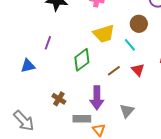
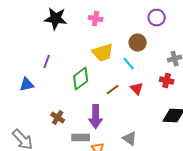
gray triangle: (127, 111) -> (130, 139), moved, turned -35

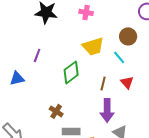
brown line: (113, 90) -> (103, 83), turned -40
purple arrow: (96, 117) -> (107, 110), moved
brown cross: (58, 118) -> (56, 111), moved

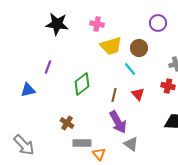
yellow trapezoid: (93, 46) -> (111, 46), moved
purple arrow: (107, 110) -> (118, 122), turned -30

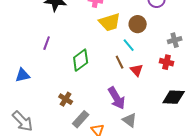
blue triangle: (28, 90) -> (23, 75), moved
brown line: (114, 95) -> (120, 62), moved, turned -40
gray rectangle: (82, 143) -> (81, 119), turned -48

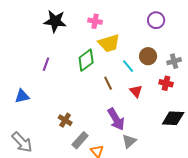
brown circle: (138, 24) -> (148, 56), moved
green diamond: (81, 60) -> (86, 60), moved
brown line: (120, 62) -> (108, 83), moved
gray triangle: (130, 120) -> (129, 141), turned 42

